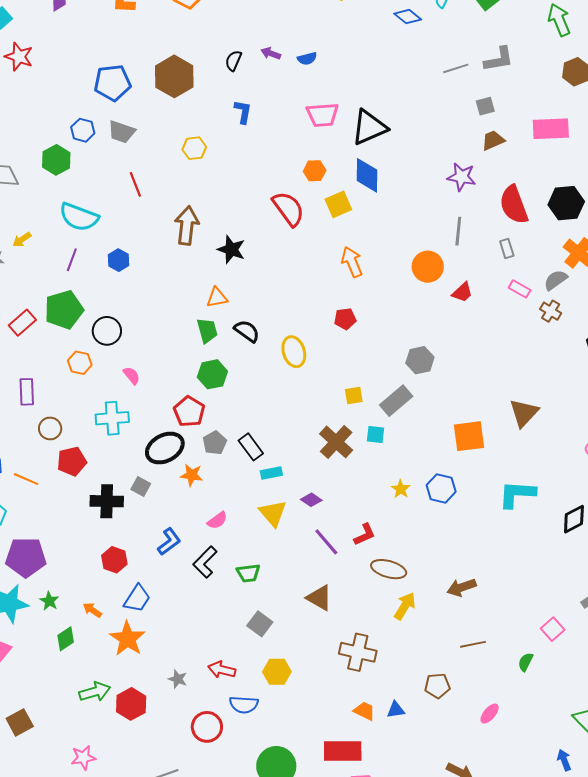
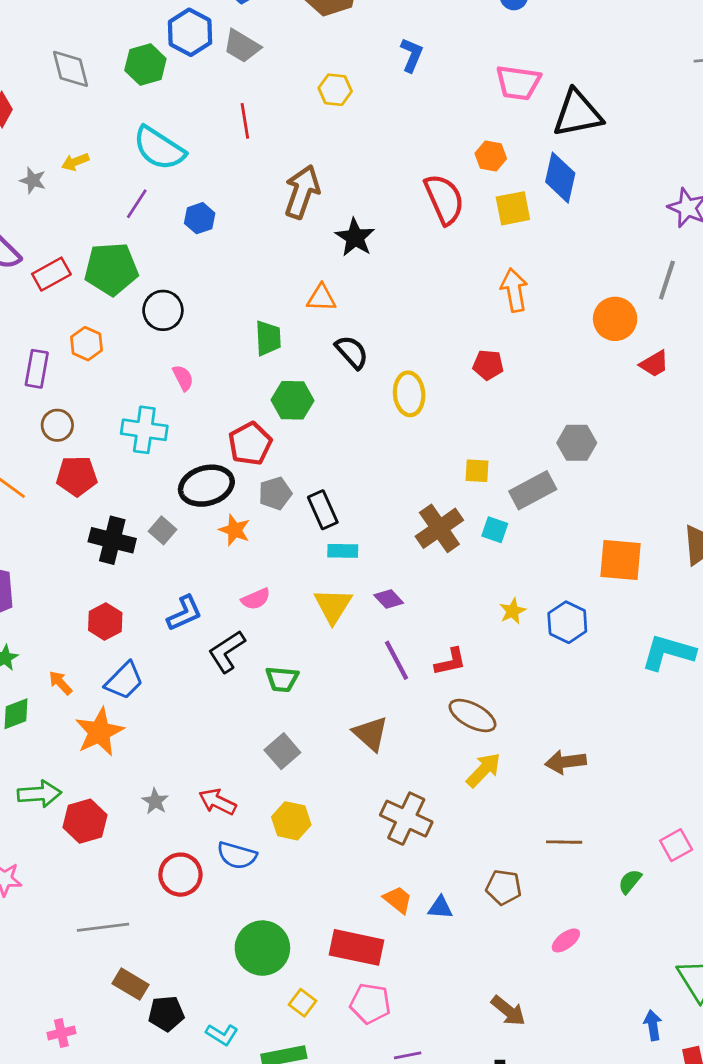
blue hexagon: (83, 130) -> (190, 32), size x1.4
green trapezoid: (207, 331) -> (268, 338), moved
orange hexagon: (80, 363) -> (87, 344), moved

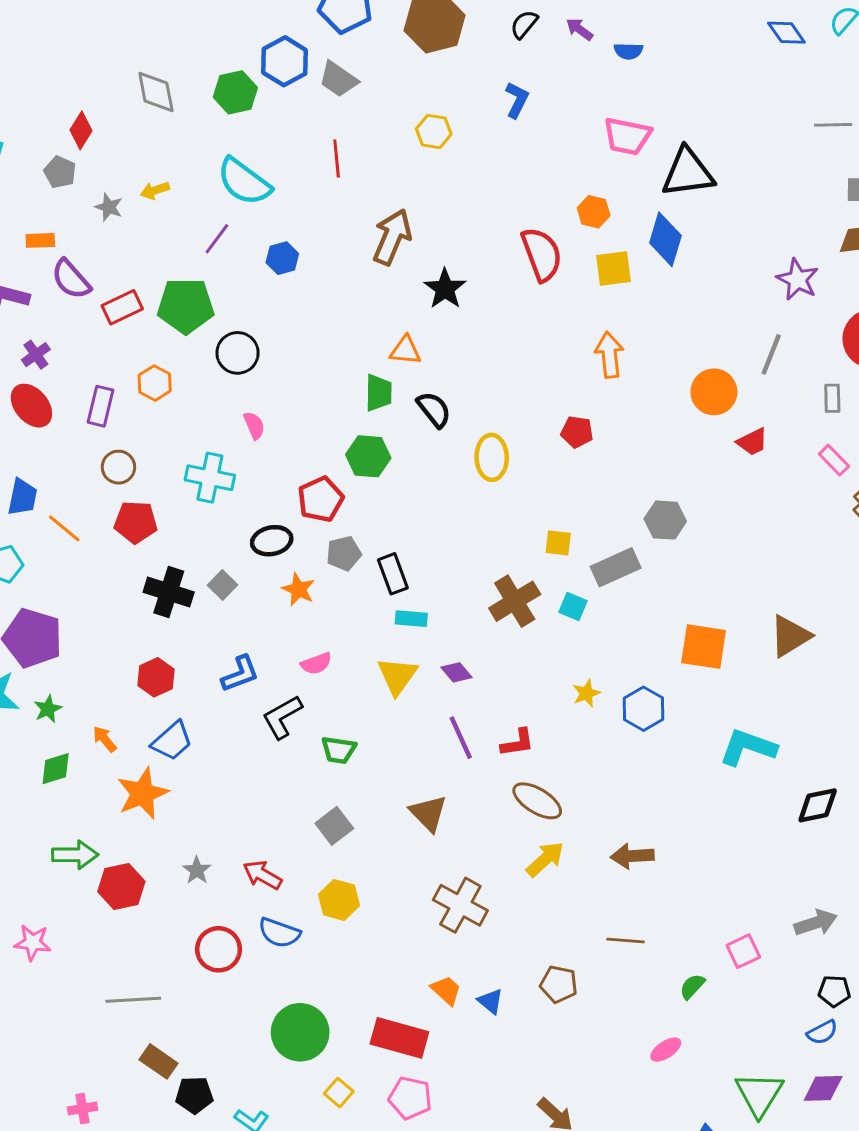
green trapezoid: (268, 338) -> (379, 393), moved
black ellipse: (206, 486) -> (272, 541), size x0.7
blue triangle: (440, 908) -> (490, 1001), turned 32
pink ellipse: (566, 940) -> (666, 1050), moved

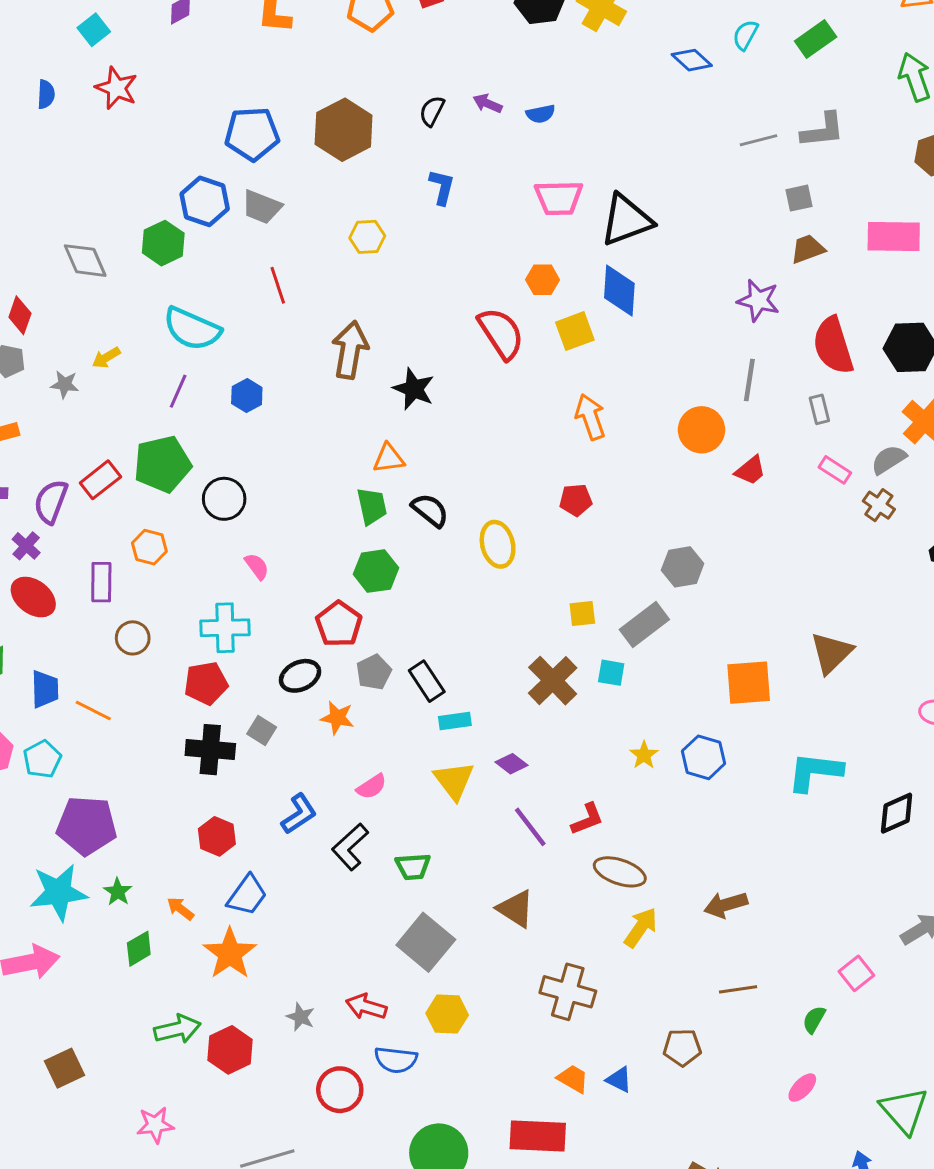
purple semicircle: (71, 279) -> (51, 502), moved, turned 75
red pentagon: (136, 522) -> (206, 683), moved
gray square: (334, 826) -> (426, 942), size x1.5

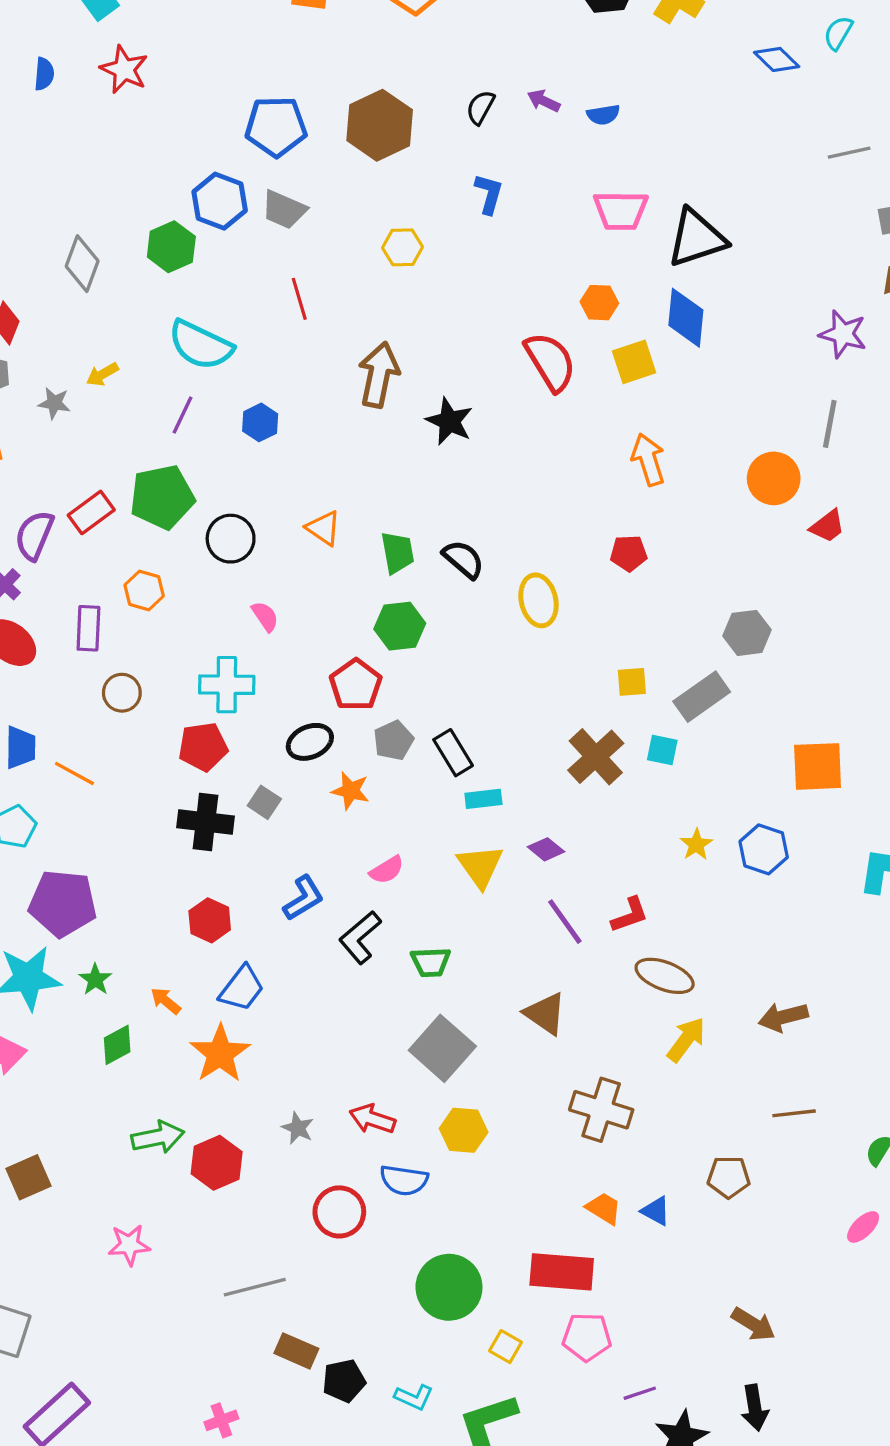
gray diamond: (85, 261) -> (82, 264), turned 42
orange triangle: (389, 458) -> (324, 528), moved, turned 40

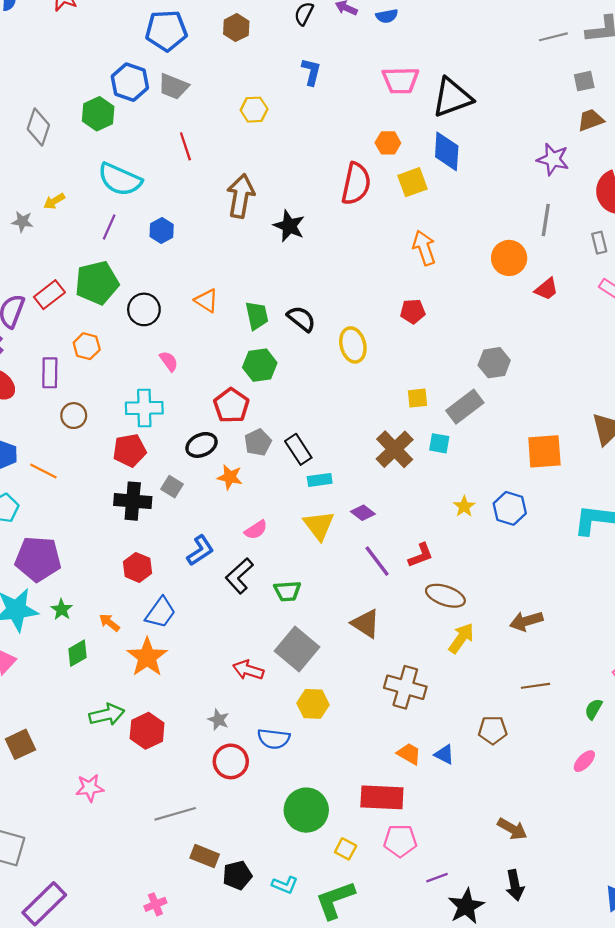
brown hexagon: (380, 125) -> (236, 28), size x0.6
red semicircle: (550, 362) -> (356, 184), turned 45
red arrow: (372, 1119) -> (248, 670), moved
gray star: (298, 1128) -> (218, 720), moved

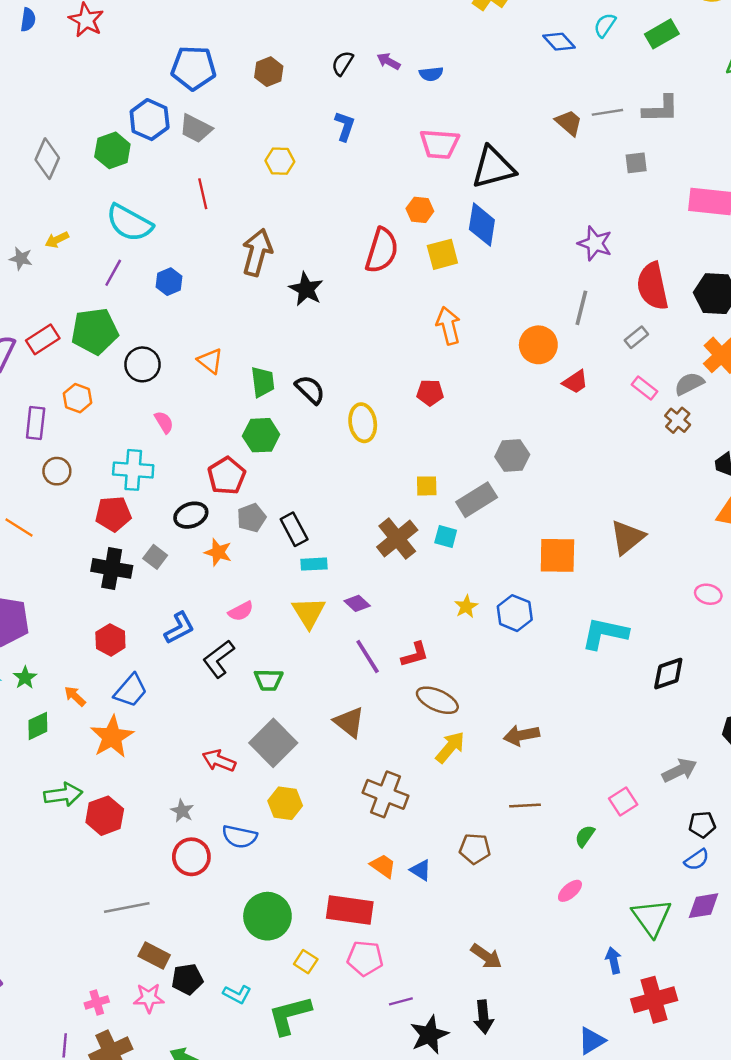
brown trapezoid: (591, 120) -> (569, 123), moved, turned 56
gray rectangle: (599, 243) -> (636, 337), turned 60
pink star: (90, 788) -> (149, 998), moved

